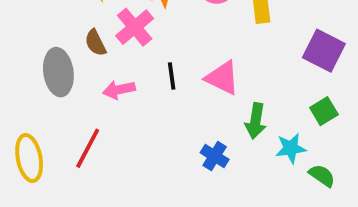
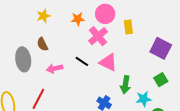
pink cross: (135, 27) -> (98, 36), moved
black line: (172, 76) -> (82, 61), turned -48

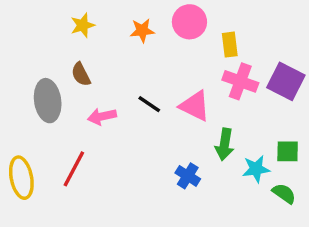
pink cross: (98, 36) -> (240, 81), moved, turned -30
green square: (161, 80) -> (288, 151), moved, turned 32

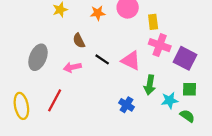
brown semicircle: (81, 74) -> (79, 41), moved
purple square: (286, 81) -> (185, 58), moved
gray ellipse: (48, 101) -> (38, 57), turned 30

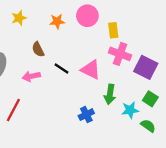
green square: (190, 89) -> (150, 99), turned 32
blue cross: (126, 105) -> (86, 115), turned 32

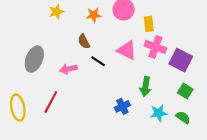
brown semicircle: (38, 49) -> (84, 41), moved
pink triangle: (91, 70) -> (127, 50), moved
cyan star: (130, 110) -> (159, 113), moved

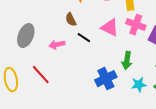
red line: (51, 102) -> (41, 75), turned -70
blue cross: (122, 106) -> (106, 79), size x1.5

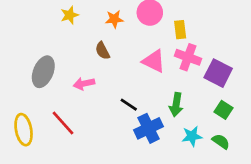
black line: (84, 38) -> (129, 105), moved

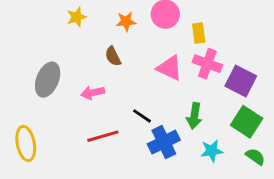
green square: (223, 110) -> (247, 122), size x1.5
red line: (63, 123) -> (103, 136), moved, turned -64
green semicircle: (221, 141) -> (255, 157), moved

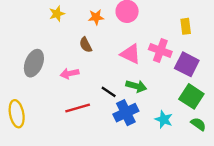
yellow rectangle: (199, 33) -> (186, 26), moved
green arrow: (194, 116) -> (136, 86), moved, turned -84
cyan star: (212, 151) -> (164, 119), turned 30

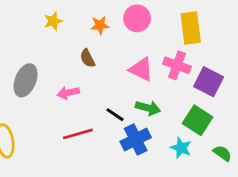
yellow rectangle: (186, 26) -> (191, 28), moved, size x1.6
green square: (191, 96) -> (198, 120), moved

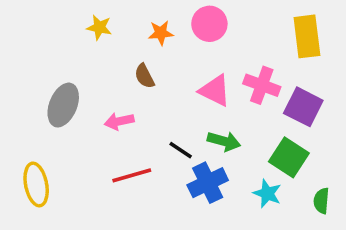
yellow star: (53, 21) -> (99, 27), turned 30
yellow rectangle: (191, 28) -> (307, 36), moved
green semicircle: (222, 153) -> (321, 201), turned -120

